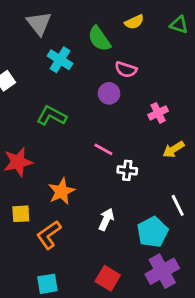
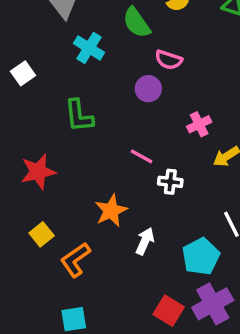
pink cross: (158, 113) -> (199, 124), moved
green L-shape: (52, 116) -> (79, 116), turned -124
orange star: (61, 191) -> (111, 211), moved
yellow square: (21, 214) -> (42, 234), turned -36
red square: (108, 278) -> (169, 311), moved

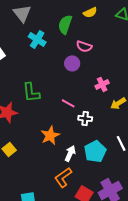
green semicircle: (136, 23) -> (65, 24), turned 54
green L-shape: (79, 116) -> (31, 92), moved
cyan pentagon: (201, 256) -> (95, 151), moved
orange L-shape: (75, 260) -> (63, 177), moved

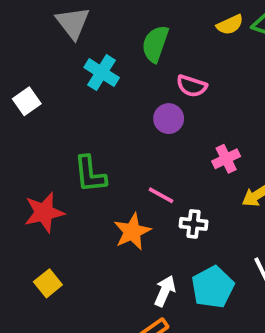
yellow semicircle: (90, 12) -> (230, 25), moved
orange star: (50, 135) -> (132, 232), moved

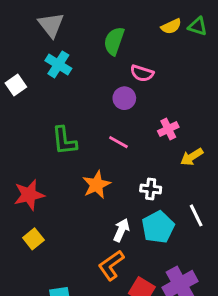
cyan cross: (102, 73) -> (58, 64), moved
pink line: (161, 195) -> (118, 142), moved
red star: (44, 212) -> (29, 195), moved
white cross: (194, 224) -> (151, 189), moved
yellow square: (48, 283) -> (33, 239), moved

